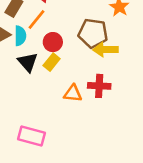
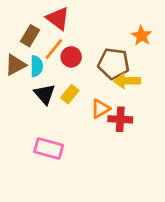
red circle: (53, 42) -> (71, 57), moved
orange triangle: (73, 93) -> (100, 109), moved, turned -36
pink rectangle: (32, 136) -> (49, 148), moved

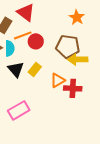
orange star: (141, 36) -> (77, 17), moved
orange line: (54, 49) -> (23, 35), turned 30
pink rectangle: (49, 148) -> (19, 110), turned -45

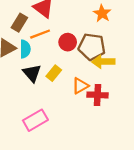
red circle: (36, 41) -> (68, 42), moved

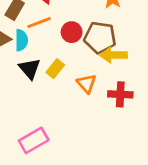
orange triangle: (80, 86) -> (86, 84), turned -42
red cross: (98, 95) -> (120, 94), moved
pink rectangle: (35, 120) -> (34, 140), moved

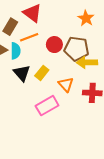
pink rectangle: (34, 140) -> (47, 106), moved

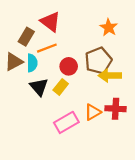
red circle: (54, 45) -> (69, 66), moved
brown pentagon: (76, 49) -> (98, 61), turned -30
orange triangle: (66, 85) -> (93, 112), moved, turned 42

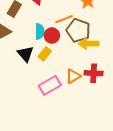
orange line: (47, 48) -> (64, 19), moved
brown pentagon: (98, 61) -> (78, 30), turned -30
cyan semicircle: (32, 63) -> (40, 31), moved

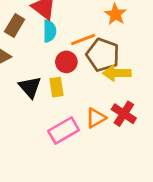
cyan semicircle: (40, 31) -> (50, 31), moved
yellow rectangle: (45, 54) -> (57, 87), turned -48
red cross: (94, 73) -> (124, 114), turned 30

